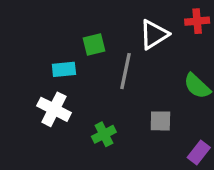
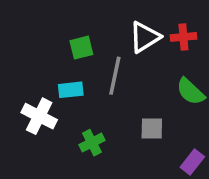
red cross: (197, 21) -> (183, 37), moved
cyan rectangle: (64, 69) -> (71, 90), moved

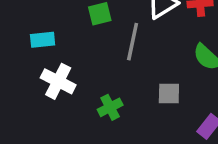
cyan rectangle: (71, 90) -> (43, 40), moved

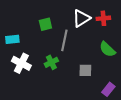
green cross: (110, 107) -> (51, 62), moved

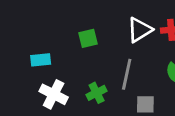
gray line: (64, 40) -> (127, 74), moved

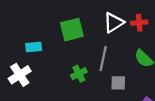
green square: (88, 38) -> (72, 30), size x1.5
white cross: (54, 94) -> (20, 75), moved, turned 30

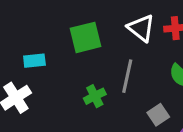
white triangle: (114, 23) -> (141, 28), turned -50
gray square: (118, 83) -> (158, 115), moved, turned -35

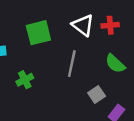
green cross: (95, 96) -> (25, 80), moved

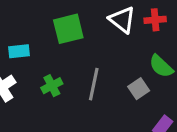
gray line: (72, 64) -> (94, 84), moved
gray square: (97, 95) -> (139, 89), moved

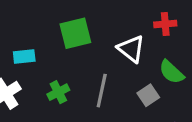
white triangle: (122, 20) -> (131, 49), moved

